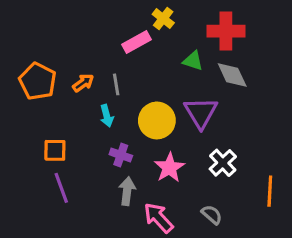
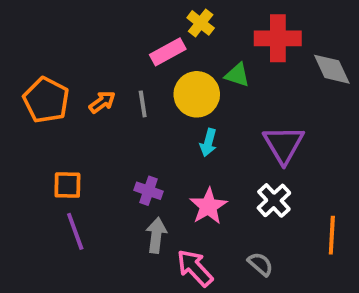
gray diamond: (232, 75) -> (332, 69), moved
purple triangle: (201, 113) -> (284, 144), moved
cyan arrow: (107, 116) -> (208, 143), moved, turned 30
yellow circle: (157, 120) -> (197, 94), moved

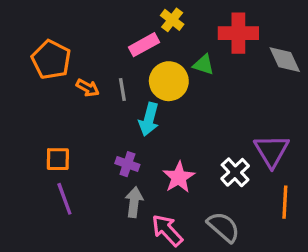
orange pentagon: (46, 100) -> (51, 60), moved
orange arrow: (102, 102) -> (88, 88), turned 65
cyan arrow: (208, 143) -> (149, 119), moved, size x1.4
purple triangle: (284, 144) -> (272, 151), moved
gray semicircle: (260, 264) -> (223, 227), size x1.5

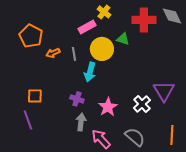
gray diamond: (285, 60) -> (172, 16), moved
orange arrow: (88, 88) -> (53, 53), turned 128
purple line: (64, 199) -> (28, 120), moved
orange line: (285, 202) -> (172, 135), moved

